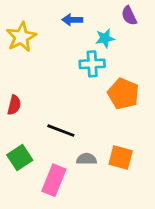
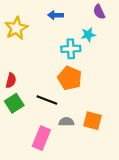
cyan star: (105, 38) -> (88, 35), moved
orange pentagon: (123, 94) -> (70, 78), moved
green square: (20, 158) -> (14, 103), moved

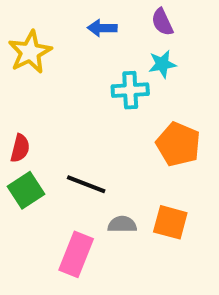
purple semicircle: (99, 12) -> (162, 22), moved
orange pentagon: (70, 78) -> (178, 144), moved

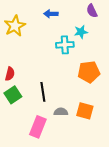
purple semicircle: (162, 22) -> (92, 11), moved
orange pentagon: (178, 144) -> (89, 72), turned -30
black line: (86, 184) -> (43, 92), turned 60

